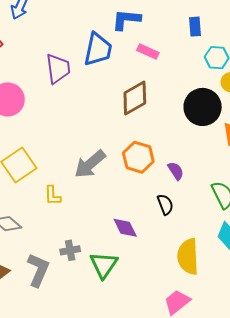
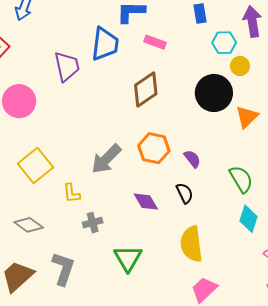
purple diamond: (125, 228) -> (146, 202), moved
gray cross: (70, 250) -> (93, 223), moved
yellow semicircle: (188, 256) -> (191, 244), moved

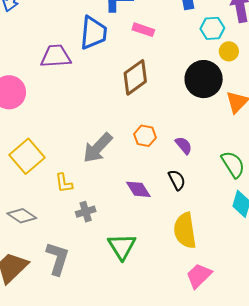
purple trapezoid: (67, 66) -> (56, 56), turned -80
orange hexagon: (154, 148) -> (145, 136), size x0.7

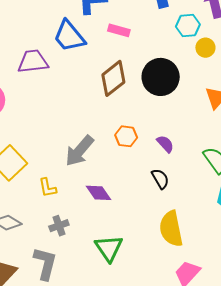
blue trapezoid: (93, 33) -> (69, 36), turned 138
black circle: (204, 79) -> (161, 77), moved
purple diamond: (138, 189) -> (98, 193), moved
gray cross: (86, 212) -> (59, 226), moved

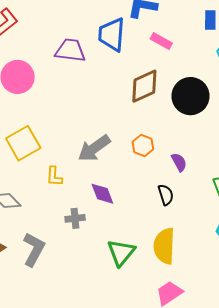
blue trapezoid: (69, 36) -> (112, 35), turned 30
gray cross: (59, 226) -> (75, 218), moved
green triangle: (109, 248) -> (121, 253), moved

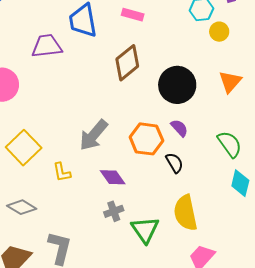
black circle: (190, 96) -> (177, 85), moved
orange hexagon: (143, 145) -> (146, 139), moved, size x1.5
gray cross: (75, 218) -> (114, 211), moved

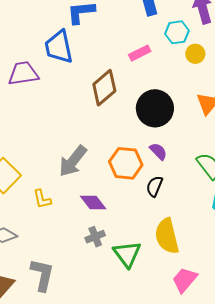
pink rectangle: (133, 15) -> (140, 53), moved, turned -40
black semicircle: (174, 163) -> (154, 186), turned -125

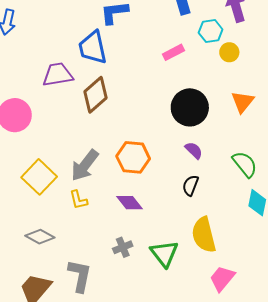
brown diamond: (104, 88) -> (95, 95), moved
gray arrow: (73, 161) -> (85, 165), moved
orange hexagon: (126, 163) -> (133, 157), moved
gray cross: (95, 237) -> (123, 247), moved

